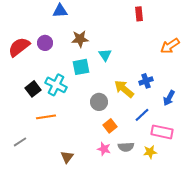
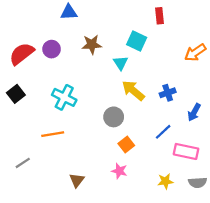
cyan square: (81, 67) -> (137, 41), moved, turned 36
black square: (33, 89) -> (16, 94), moved
yellow arrow: (124, 89) -> (133, 90), moved
gray semicircle: (126, 147) -> (198, 182), moved
yellow star: (150, 152) -> (165, 181), moved

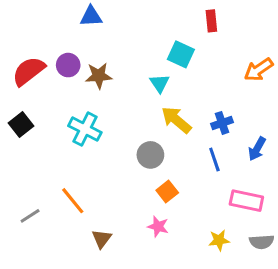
brown star: (92, 44) -> (99, 76), moved
blue line: (163, 132) -> (214, 159), moved, turned -66
orange line: (53, 134) -> (73, 201), moved, turned 60

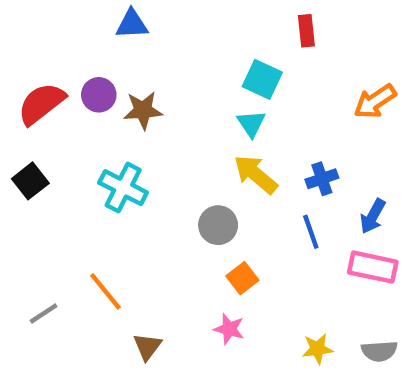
cyan triangle: (160, 83) -> (251, 124), moved
pink rectangle: (246, 201) -> (373, 267), moved

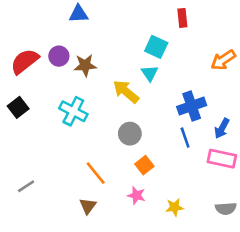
yellow arrow: (256, 174) -> (126, 92), moved
blue cross: (322, 179) -> (192, 106), size x1.5
orange line: (105, 291) -> (96, 173), moved
yellow star: (317, 349) -> (175, 207), moved

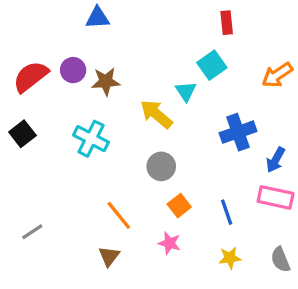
cyan square: (156, 47) -> (212, 65), moved, turned 30
blue line: (185, 138) -> (227, 212), moved
yellow star: (175, 207) -> (230, 258), moved
gray semicircle: (226, 209) -> (280, 259), turned 72

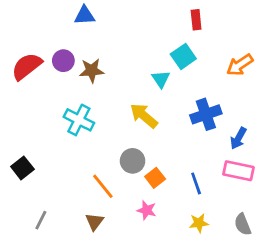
yellow arrow: (156, 114) -> (144, 116), moved
black square: (22, 134) -> (22, 168), moved
gray circle: (161, 166) -> (133, 161), moved
gray line: (32, 232) -> (41, 220), moved, turned -30

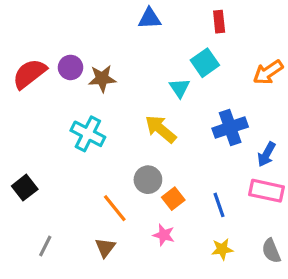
blue triangle: (85, 15) -> (150, 18), moved

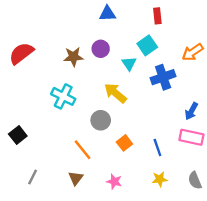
purple circle: (71, 67) -> (101, 49), moved
blue cross: (230, 128) -> (163, 77), moved
gray circle: (148, 180) -> (101, 120), moved
pink star: (164, 235) -> (114, 182), moved

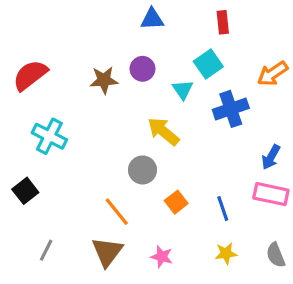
cyan cross: (63, 96) -> (49, 136), moved
brown triangle: (76, 178) -> (107, 252), size x1.5

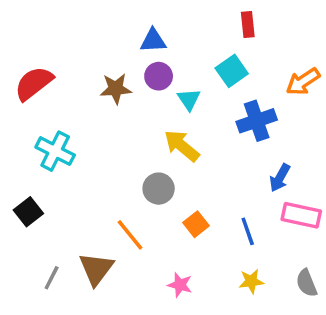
blue triangle: (152, 19) -> (153, 41), moved
cyan triangle: (183, 90) -> (189, 99), moved
blue arrow: (271, 157) -> (280, 178), moved
brown triangle: (107, 252) -> (96, 269), moved

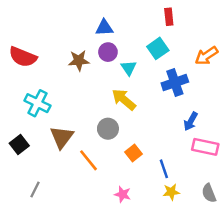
red semicircle: (34, 83) -> (23, 57), turned -120
blue line: (248, 231) -> (164, 169), moved
brown triangle: (96, 269) -> (62, 137), moved

